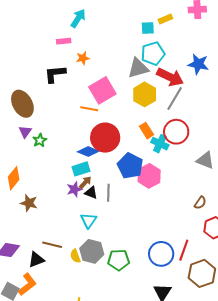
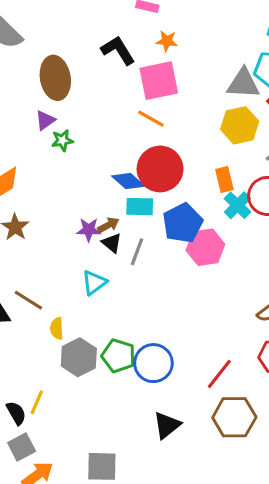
black L-shape: (55, 74) -> (118, 50), turned 45
pink square: (102, 90) -> (159, 81), moved
cyan rectangle: (81, 169) -> (140, 207), moved
gray hexagon: (92, 251) -> (79, 357), moved
blue circle: (161, 254) -> (153, 363), moved

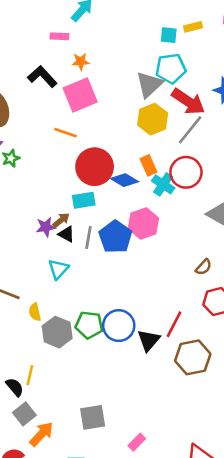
gray triangle: (243, 83) -> (149, 84), turned -36
orange line: (151, 119) -> (65, 133), moved
blue diamond: (128, 181) -> (124, 180), moved
blue pentagon: (183, 223) -> (115, 237), moved
black triangle: (167, 425) -> (149, 340), moved

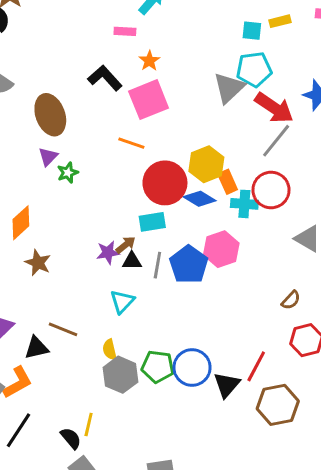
orange star: (81, 62) -> (149, 61), turned -30
yellow hexagon: (153, 119) -> (206, 164), moved
cyan cross: (163, 184) -> (244, 204), turned -30
black triangle: (67, 234) -> (132, 261), turned -30
yellow semicircle: (35, 312) -> (110, 350), moved

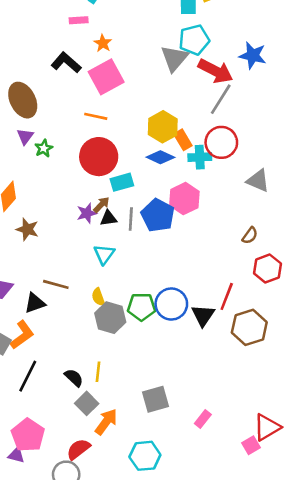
red circle: (165, 183) -> (99, 157), moved
yellow line: (89, 425) -> (98, 372), moved

